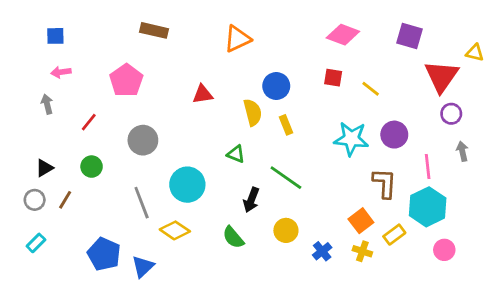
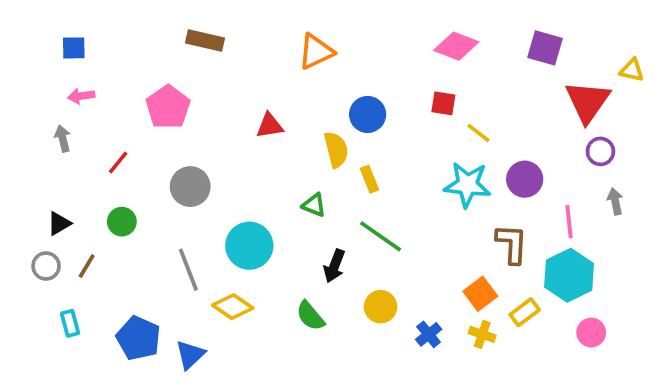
yellow line: (371, 89) -> (478, 133), moved
yellow rectangle: (286, 125) -> (369, 179), moved
cyan rectangle: (36, 243) -> (70, 323), moved, turned -60

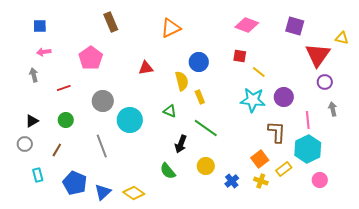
brown rectangle: (205, 41) -> (111, 22), turned 54
red line: (118, 163) -> (64, 88), turned 32
cyan circle: (249, 246) -> (130, 120), moved
brown line: (87, 266) -> (57, 150), moved
yellow diamond: (233, 307) -> (134, 193), moved

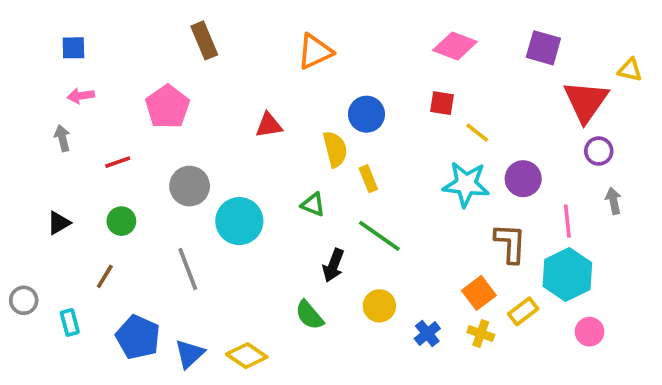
gray circle: (25, 144) -> (24, 300), moved

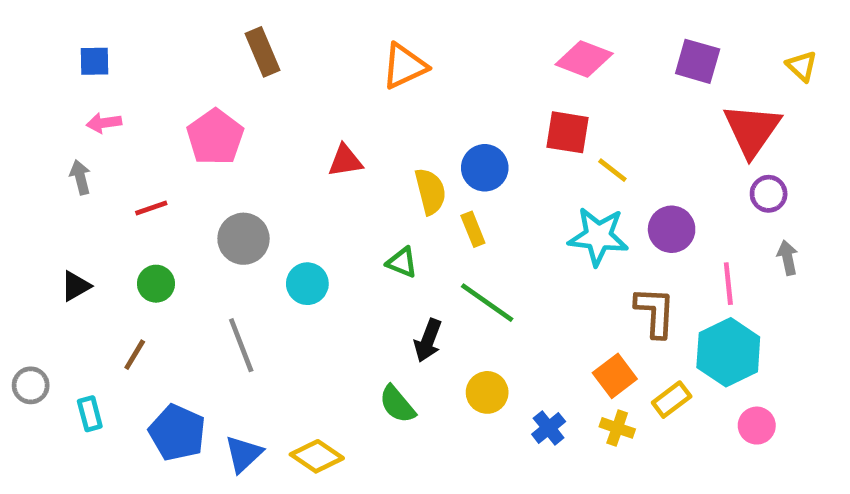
yellow triangle: (630, 70) -> (802, 66), moved, turned 30
red square: (442, 103) -> (568, 132), size x1.4
blue circle: (366, 114) -> (485, 168), moved
cyan circle: (239, 221) -> (307, 284), size x0.7

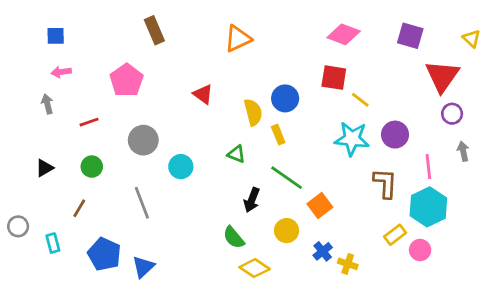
red triangle: (345, 161) -> (203, 94), turned 45
orange square: (615, 376) -> (320, 206), moved
pink circle: (757, 426) -> (420, 250), moved
yellow cross: (617, 428) -> (348, 264), moved
yellow diamond: (317, 456) -> (255, 268), moved

